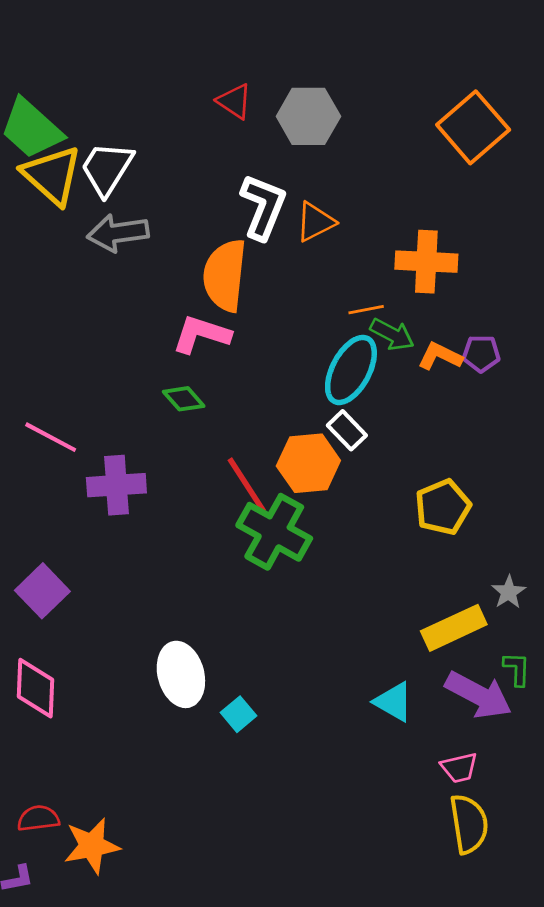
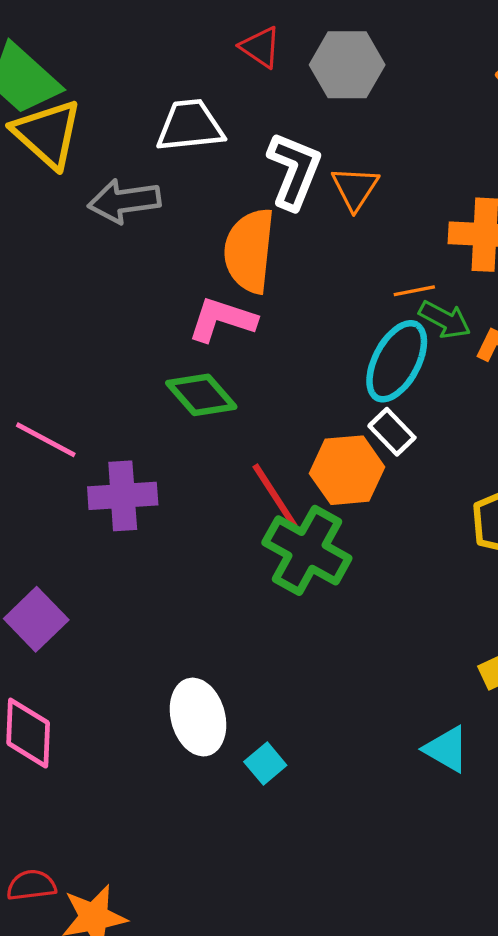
white trapezoid: (107, 168) -> (190, 126), moved, turned 52
orange triangle: (315, 222) -> (355, 188), turned -30
green diamond: (184, 399) -> (201, 395), size x1.4

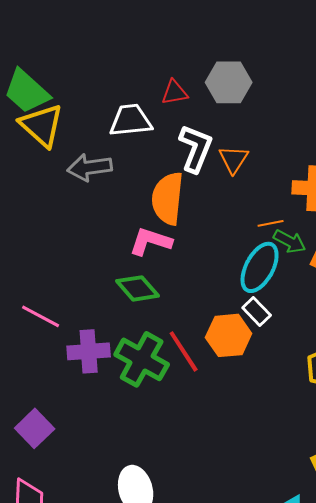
red triangle: (261, 47) -> (175, 92), moved, turned -44
green cross: (307, 550) -> (142, 359), moved

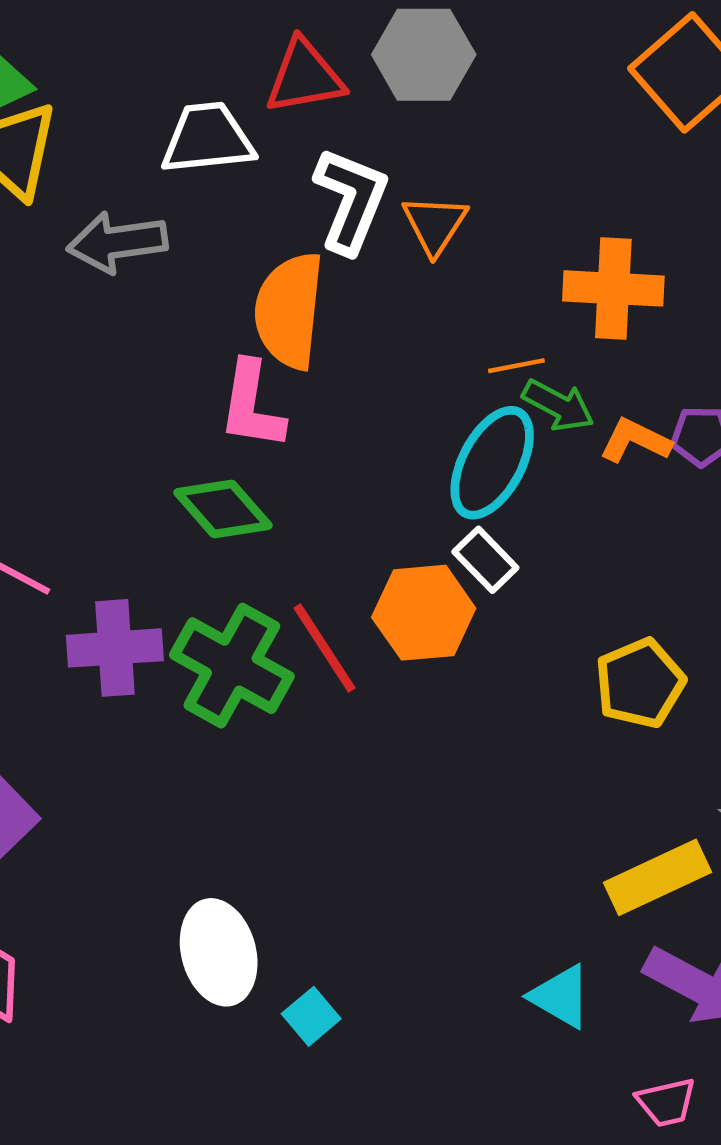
red triangle: (175, 92) -> (305, 77), size x1.4
pink L-shape: (151, 241) -> (252, 405), turned -99

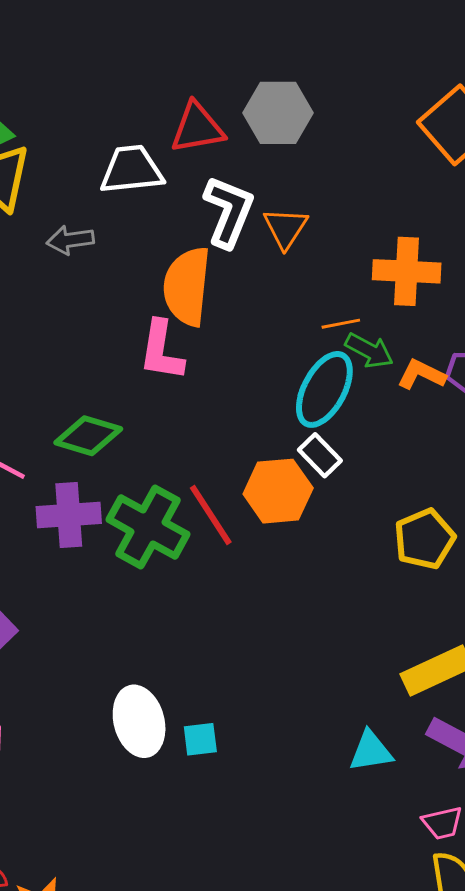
gray arrow: (117, 242) -> (70, 240), size x0.7
green diamond: (223, 509) -> (88, 436), moved, turned -32
cyan triangle: (560, 996) -> (371, 751), turned -39
cyan square: (311, 1016) -> (200, 739), moved, turned 33

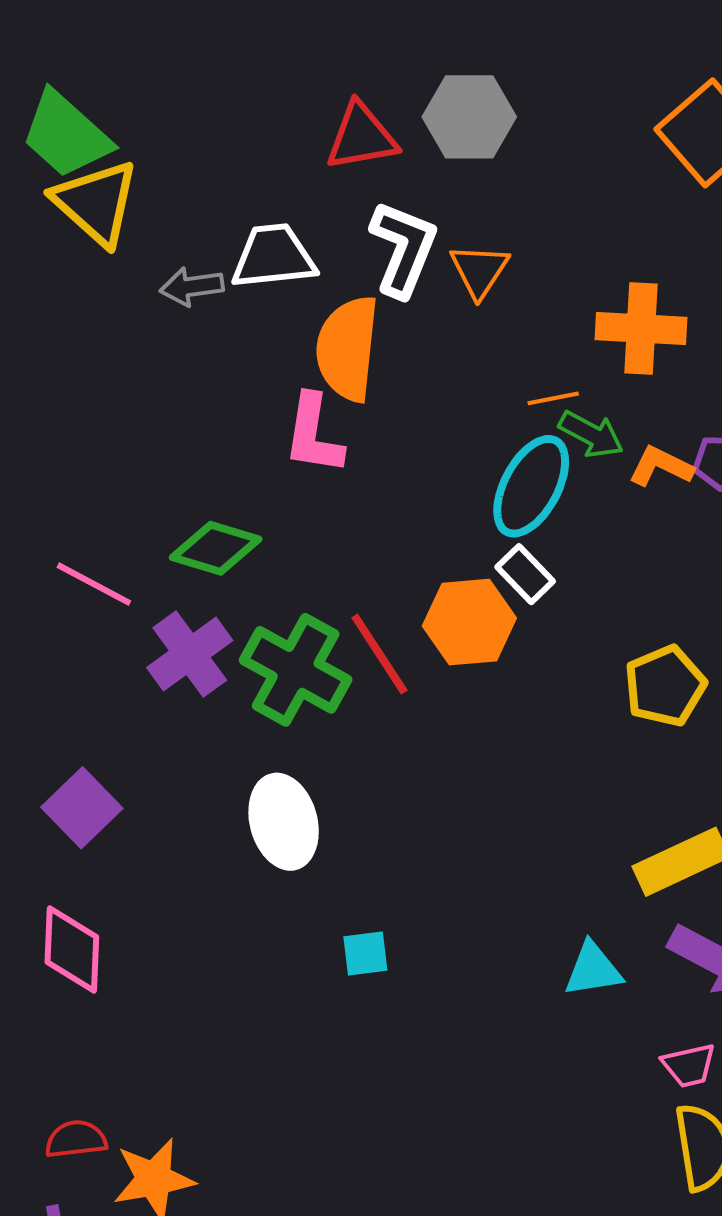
white trapezoid: (132, 170) -> (274, 257), moved
purple cross: (69, 515) -> (190, 654), turned -32
white ellipse: (139, 721) -> (284, 822), moved

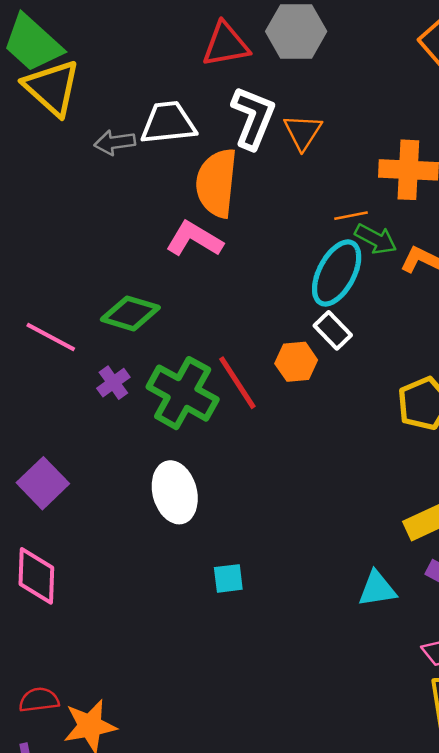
pink L-shape: (314, 434) -> (194, 239), turned 112
orange hexagon: (469, 622) -> (296, 362), size x0.7
purple cross: (190, 654) -> (113, 383), size x0.6

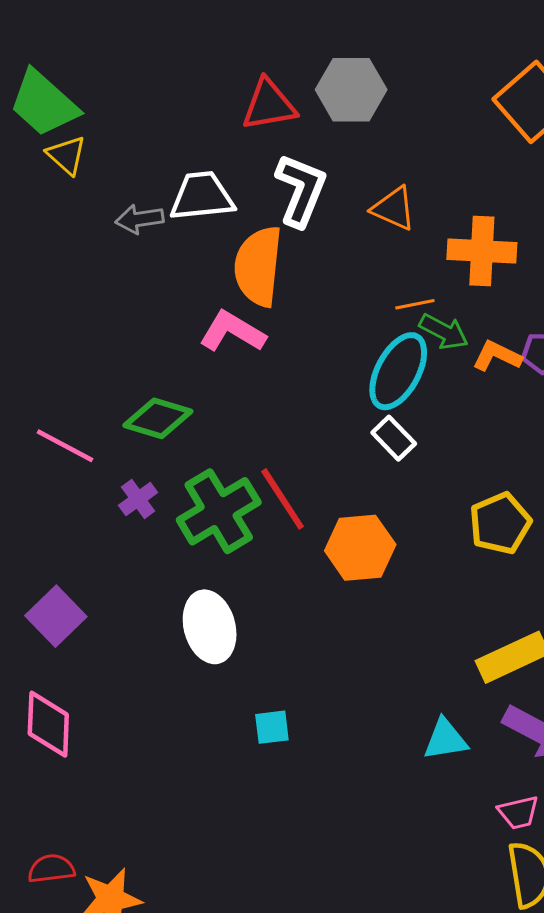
yellow triangle: (52, 88) -> (67, 155), size x0.6
orange triangle: (303, 132) -> (394, 208), moved, turned -39
orange hexagon: (296, 362) -> (360, 548), moved, size x1.4
green cross: (183, 393) -> (219, 511), turned 30

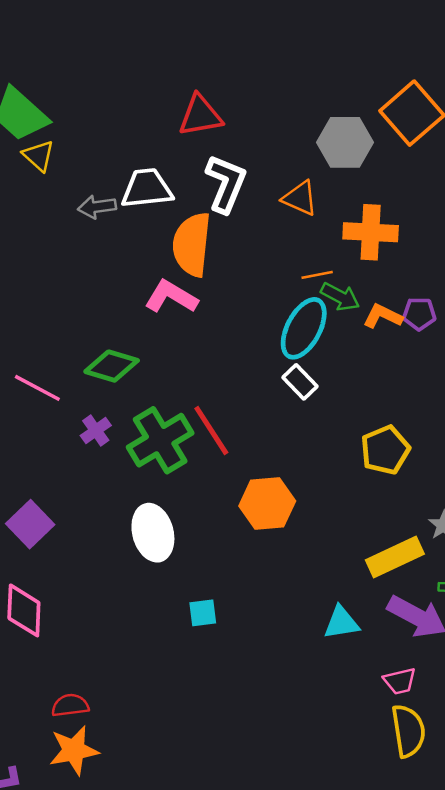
gray hexagon: (351, 90) -> (345, 142), moved
orange hexagon: (360, 548) -> (267, 503), moved
red semicircle: (51, 869) -> (70, 705), moved

